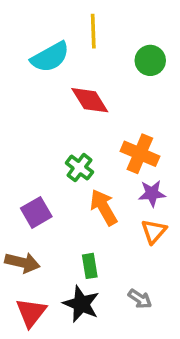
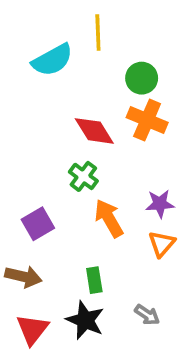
green circle: (150, 60) -> (142, 78), moved
red diamond: (90, 100) -> (94, 131), moved
orange cross: (140, 154) -> (147, 120), moved

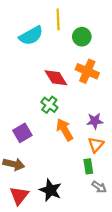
green circle: (142, 78) -> (82, 37), moved
green rectangle: (94, 280) -> (88, 166), moved
gray arrow: (147, 315) -> (99, 187), moved

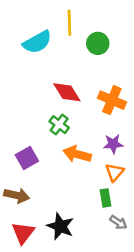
orange cross: (87, 71) -> (112, 100), moved
orange arrow: (65, 130) -> (77, 154), turned -45

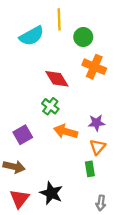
orange cross: (112, 100) -> (94, 67), moved
gray arrow: (118, 222) -> (101, 203), moved, turned 64

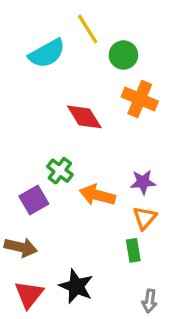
yellow line: (59, 19) -> (88, 29), turned -30
green cross: (50, 106) -> (60, 171), moved

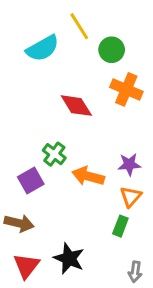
green rectangle: (133, 250) -> (120, 226), turned 30

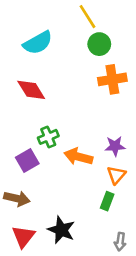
yellow line: (79, 26) -> (87, 17), moved
orange cross: (126, 89) -> (112, 79), turned -32
red diamond: (76, 106) -> (31, 90), moved
green cross: (54, 154) -> (48, 137), turned 30

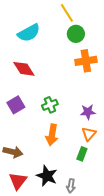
green cross: (48, 137) -> (50, 105), moved
orange arrow: (78, 157) -> (52, 135), moved, turned -95
purple square: (27, 161) -> (16, 105), moved
gray arrow: (120, 242) -> (71, 186), moved

